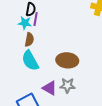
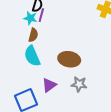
gray star: (67, 85) -> (79, 84), moved
purple triangle: (50, 88) -> (49, 85), turned 49

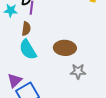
cyan star: (30, 18) -> (11, 10), moved
purple triangle: (49, 85) -> (15, 81), moved

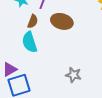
brown ellipse: (65, 48) -> (62, 21), moved

